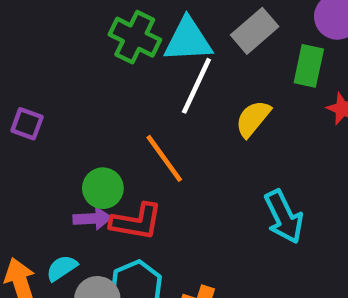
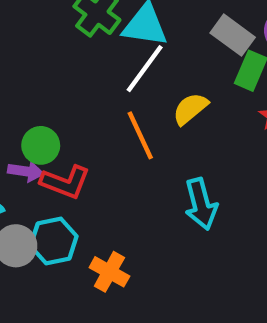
gray rectangle: (255, 31) -> (233, 35), moved, turned 66
orange line: (164, 158) -> (140, 135), moved

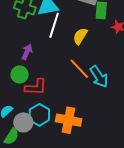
orange line: (140, 135) -> (79, 69), moved
purple arrow: (26, 171) -> (27, 52), moved, turned -56
orange cross: (109, 272) -> (69, 120), size x1.4

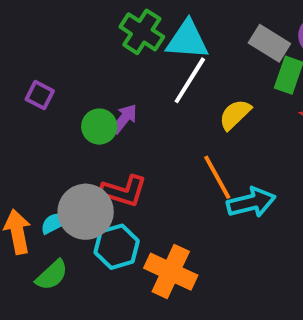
green circle: (20, 74) -> (99, 127), moved
cyan arrow: (99, 77) -> (251, 202), turned -85
gray circle: (23, 122) -> (86, 212), moved, size x1.4

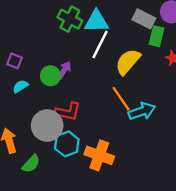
yellow semicircle: (235, 115) -> (128, 62), size x1.4
cyan semicircle: (54, 223) -> (20, 86), moved

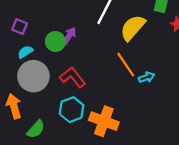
cyan arrow: (142, 111) -> (147, 77), size x0.6
red L-shape: (68, 112) -> (73, 77), turned -140
gray circle: (47, 126) -> (33, 76), moved

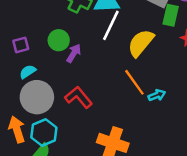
purple square: (20, 27) -> (21, 45), turned -35
green circle: (55, 42) -> (59, 40), moved
cyan hexagon: (72, 110) -> (44, 132), moved

